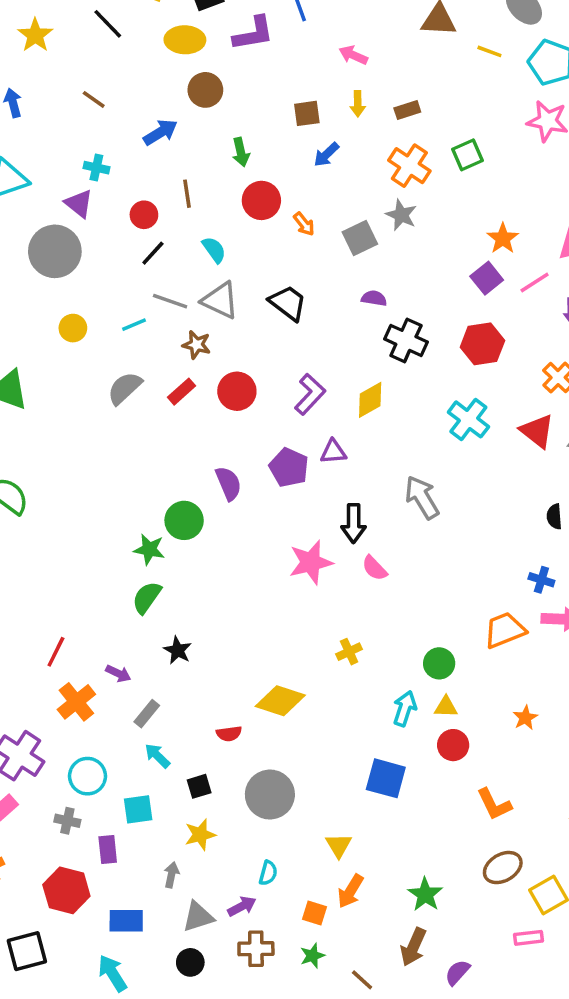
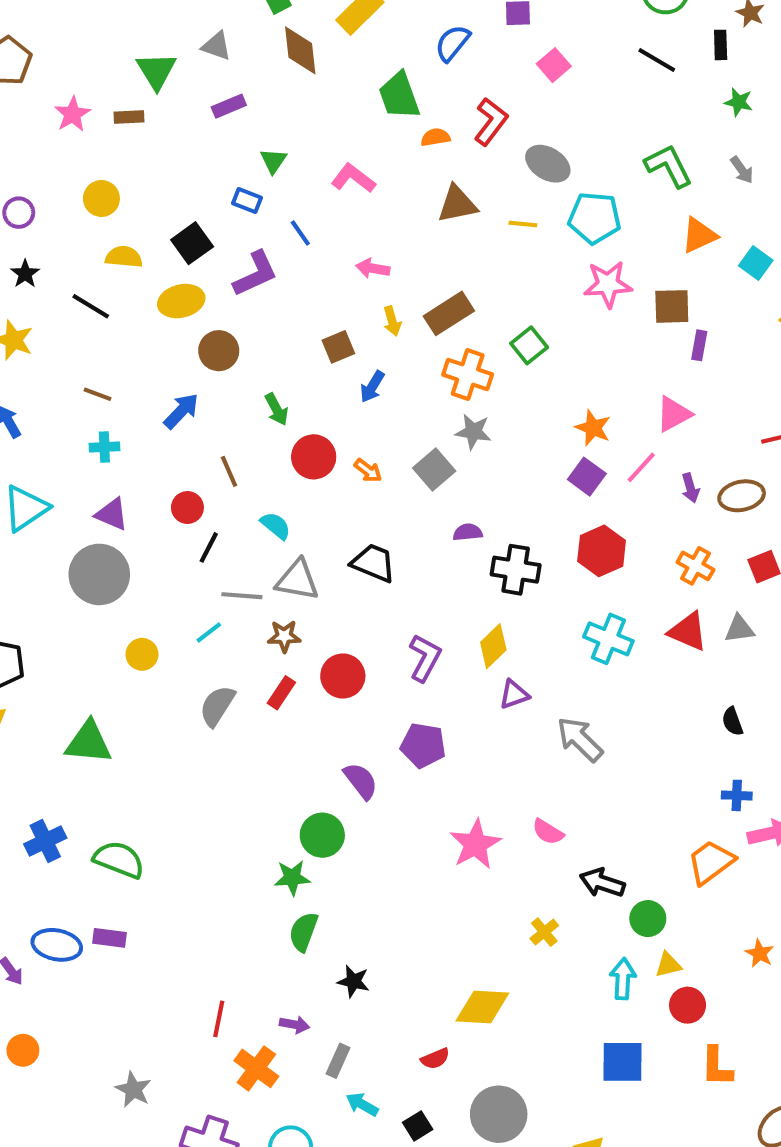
brown rectangle: (407, 110) -> (449, 313), size x1.6
cyan cross: (96, 168) -> (104, 447), moved
purple triangle: (333, 452) -> (514, 694), moved
black arrow: (354, 523) -> (602, 883), moved, turned 123
orange L-shape: (494, 804) -> (717, 1067), moved, turned 42

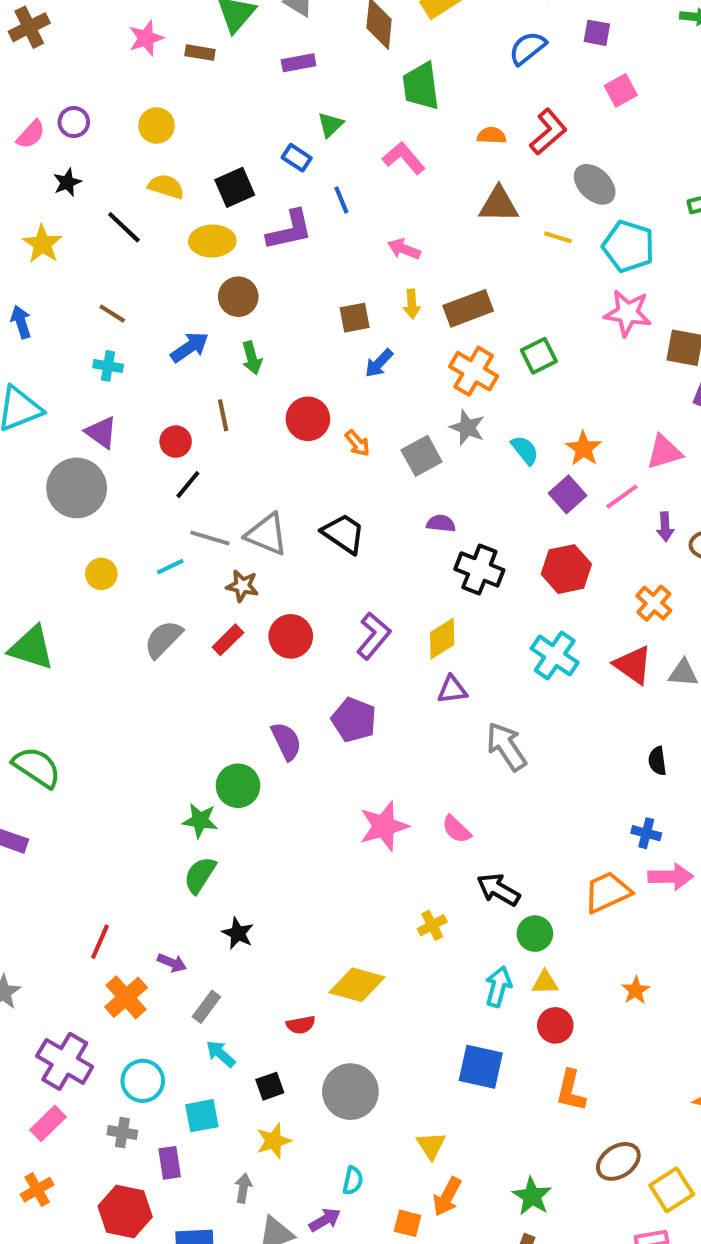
green trapezoid: (399, 96) -> (421, 86), moved
green arrow: (276, 409) -> (252, 358), moved
cyan semicircle: (276, 526) -> (525, 450), moved

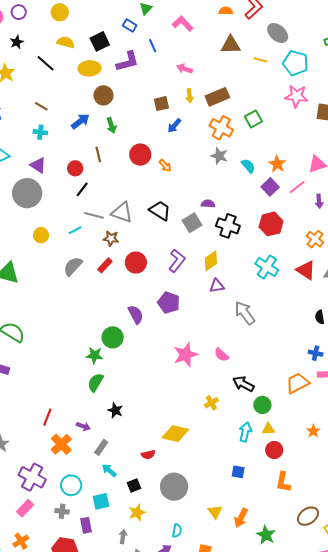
gray square: (422, 456) -> (192, 223), moved
blue square: (481, 1067) -> (238, 472), size x0.6
orange arrow: (447, 1197) -> (241, 518), moved

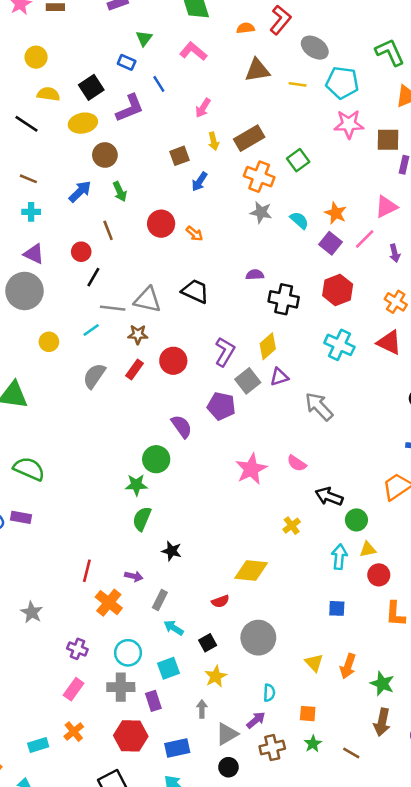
pink arrow: (185, 69) -> (203, 108), turned -70
gray square: (192, 223) -> (248, 381), moved
purple cross: (32, 477) -> (77, 649), size x0.6
gray cross: (62, 511) -> (121, 687), size x1.5

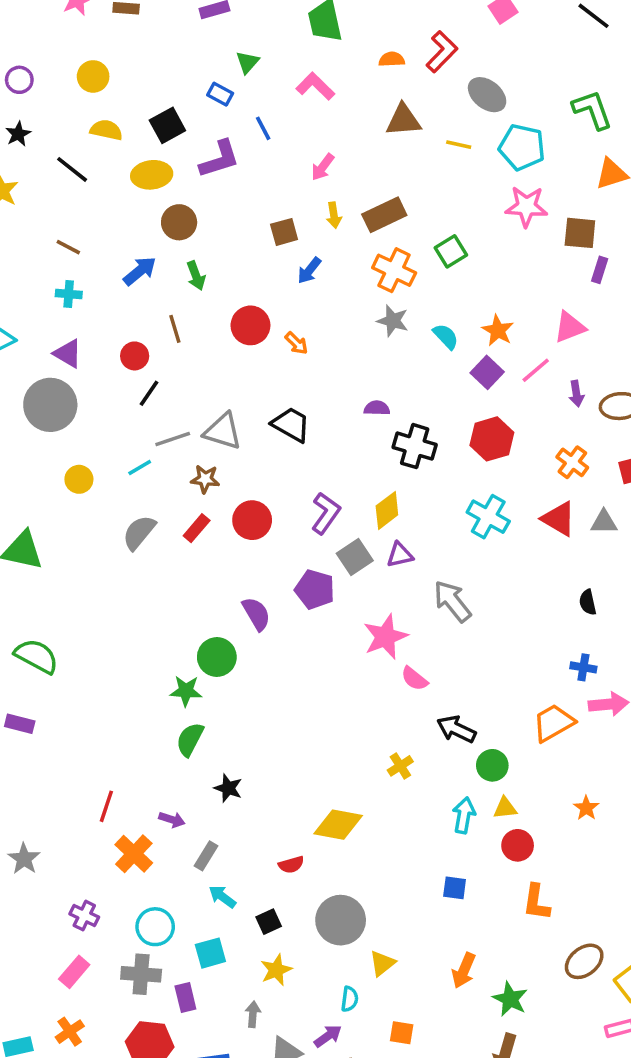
gray line: (113, 308) -> (173, 439), turned -30
pink star: (251, 469) -> (385, 637), moved
yellow triangle: (314, 663) -> (382, 963), moved, turned 30

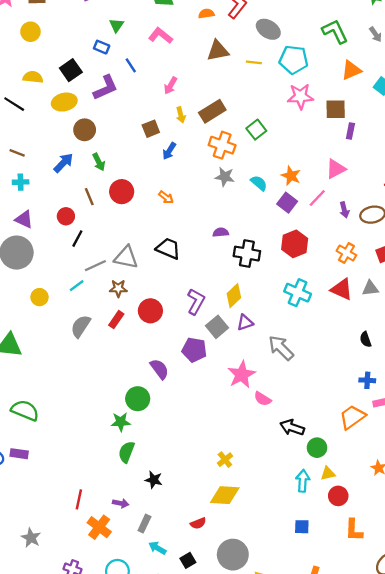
yellow circle: (93, 76) -> (30, 32), moved
red circle: (250, 325) -> (122, 192), moved
yellow cross: (400, 766) -> (225, 460), moved

